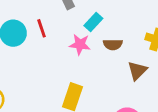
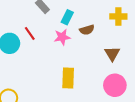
brown triangle: (137, 71) -> (112, 54), moved

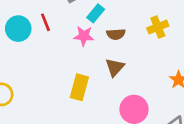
yellow cross: (118, 16) -> (158, 27), turned -35
brown triangle: (112, 54) -> (115, 67), moved

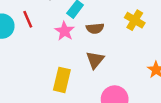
yellow cross: (158, 27) -> (135, 20), turned -36
pink star: (84, 36) -> (65, 31), turned 30

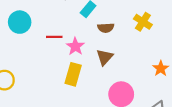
red line: (28, 19) -> (54, 37), moved, turned -70
pink star: (65, 31) -> (75, 46), moved

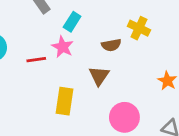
brown semicircle: (106, 28) -> (111, 45), moved
pink star: (75, 46) -> (63, 47), moved

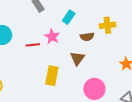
cyan rectangle: (72, 22) -> (69, 17), moved
yellow cross: (139, 28) -> (107, 25), turned -35

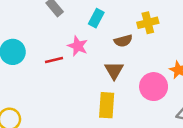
yellow rectangle: (52, 76) -> (107, 105), moved
pink circle: (94, 89) -> (154, 87), moved

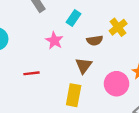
yellow cross: (148, 23) -> (118, 27), turned -30
red line: (54, 60) -> (32, 73), moved

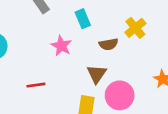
cyan rectangle: (73, 18) -> (83, 19), turned -56
pink circle: (117, 84) -> (120, 95), moved

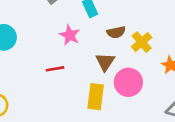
yellow cross: (135, 28) -> (142, 42), moved
red line: (36, 85) -> (55, 69), moved

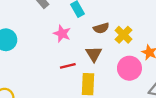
red line: (55, 69) -> (68, 66), moved
pink circle: (128, 82) -> (129, 68), moved

